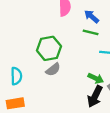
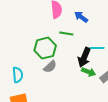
green line: (91, 32) -> (66, 34), moved
black arrow: (95, 96) -> (84, 57), moved

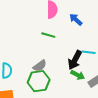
green line: (66, 34) -> (48, 35), moved
green hexagon: (45, 48) -> (39, 81), moved

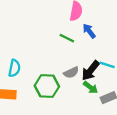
blue arrow: (76, 19) -> (89, 31), moved
gray semicircle: (40, 66) -> (71, 72), moved

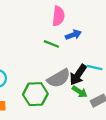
blue arrow: (89, 31) -> (73, 35), turned 112
gray semicircle: (71, 72) -> (59, 78), size x1.5

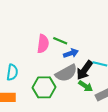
pink semicircle: (58, 16) -> (43, 44), moved
blue arrow: (73, 35) -> (71, 53), moved

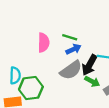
green line: (60, 41) -> (70, 37), moved
green hexagon: (44, 87) -> (31, 88), moved

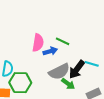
blue arrow: (73, 49) -> (50, 51), moved
green arrow: (92, 81) -> (68, 84), moved

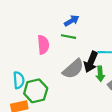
blue arrow: (50, 51) -> (72, 21), moved
green arrow: (68, 84) -> (100, 74), moved, turned 64

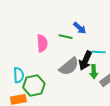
blue arrow: (72, 21) -> (80, 28), moved, turned 72

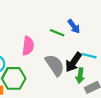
pink semicircle: (42, 43) -> (28, 46), moved
gray semicircle: (69, 66) -> (55, 65), turned -95

